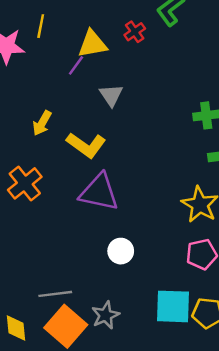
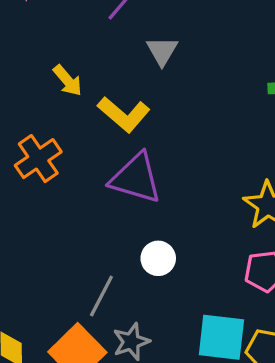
yellow arrow: (42, 123) -> (68, 81), turned -75
gray line: (55, 294) -> (101, 296), moved, turned -60

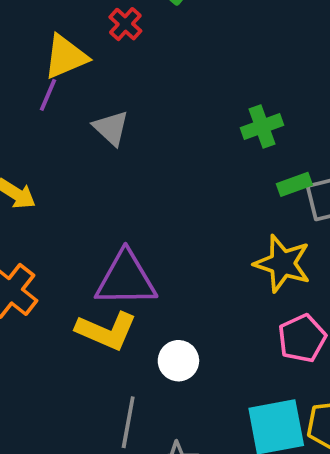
yellow L-shape: (124, 114) -> (106, 331), moved

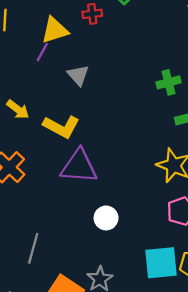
red cross: (125, 24) -> (92, 14), turned 36
yellow L-shape: (106, 331) -> (61, 127), moved
gray line: (128, 422) -> (33, 248), moved

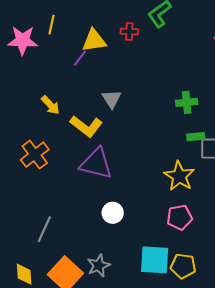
gray triangle: (78, 75) -> (112, 99), moved

